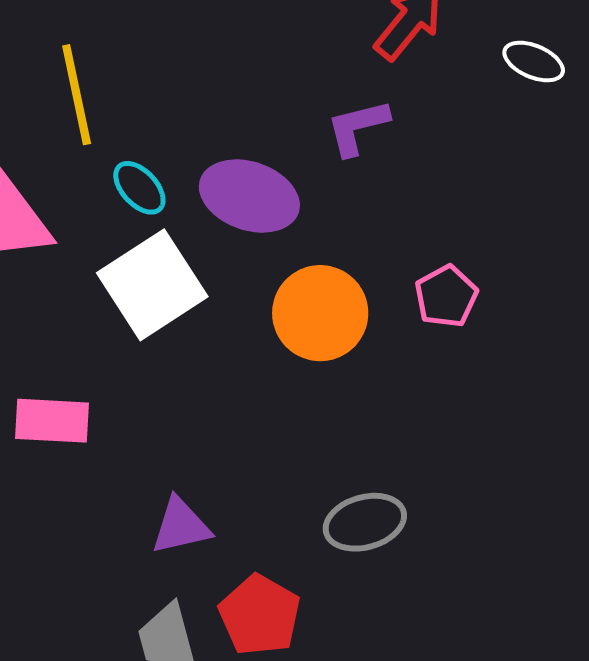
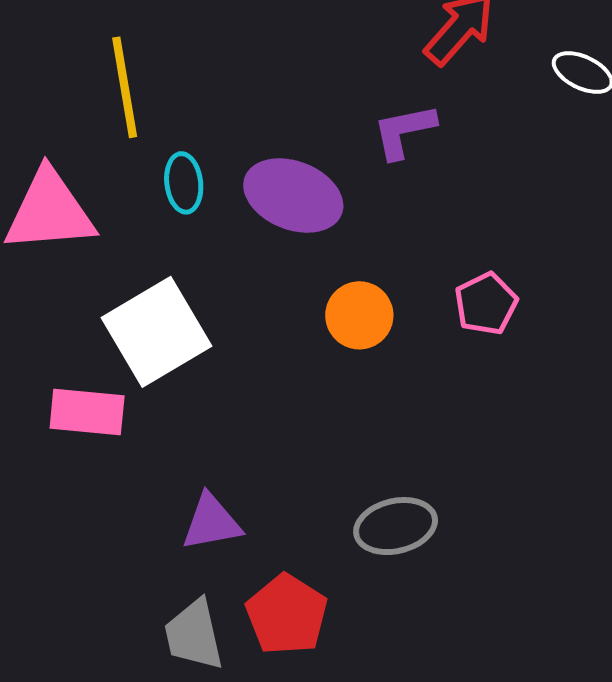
cyan ellipse: (139, 188) -> (184, 183), turned 34
white square: (152, 285) -> (156, 332), moved
orange circle: (320, 313) -> (359, 315), size x0.7

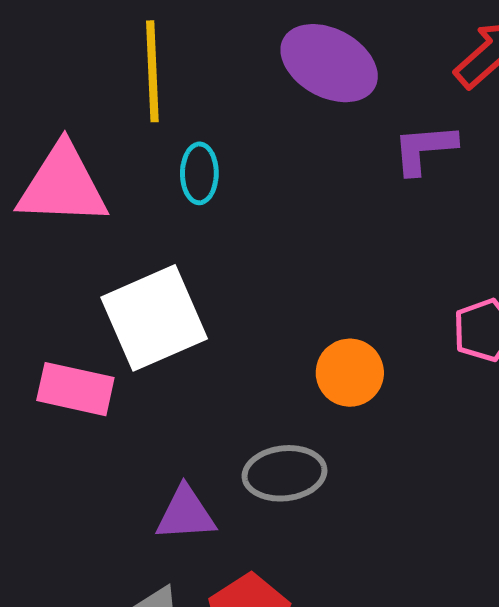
purple ellipse: (293, 196) -> (329, 63), moved
orange circle: (359, 315) -> (350, 373), moved
gray ellipse: (396, 526) -> (285, 473), moved

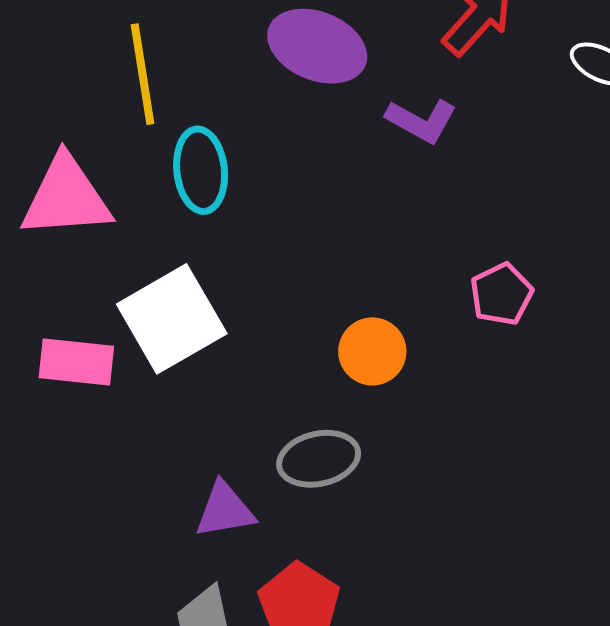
purple L-shape: (424, 149) -> (421, 121), turned -140
cyan ellipse: (199, 173) -> (201, 170), size x1.4
pink rectangle: (75, 389) -> (76, 362), moved

